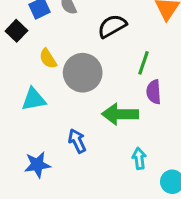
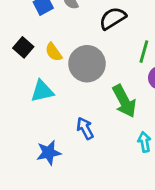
black square: (16, 31) -> (23, 47), moved
green arrow: (120, 114) -> (124, 101), turned -116

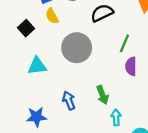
yellow semicircle: (54, 52) -> (52, 16), moved
green arrow: (124, 101) -> (102, 95), moved, size x0.7

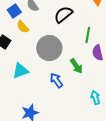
green arrow: (102, 95) -> (76, 66), moved
blue arrow: (69, 100) -> (56, 80), moved

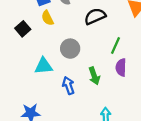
gray circle: (49, 48) -> (70, 49), size x0.7
cyan triangle: (20, 71) -> (44, 66), moved

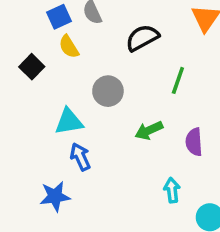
purple semicircle: (121, 67) -> (194, 142), moved
green arrow: (94, 76) -> (149, 130), turned 90
blue arrow: (68, 85) -> (80, 157), moved

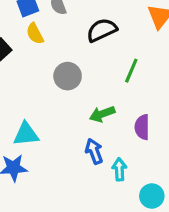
cyan triangle: (69, 122) -> (26, 134), moved
blue arrow: (80, 157) -> (94, 151), moved

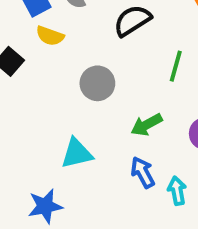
yellow semicircle: (35, 34) -> (50, 36), turned -35
cyan triangle: (26, 134) -> (77, 153), moved

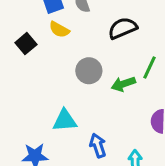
green arrow: (147, 125) -> (123, 84), moved
blue arrow: (143, 172) -> (98, 146), moved

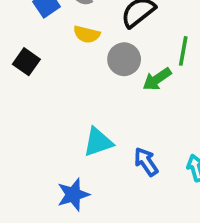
yellow semicircle: (59, 30) -> (87, 34), moved
gray circle: (89, 71) -> (124, 59), moved

